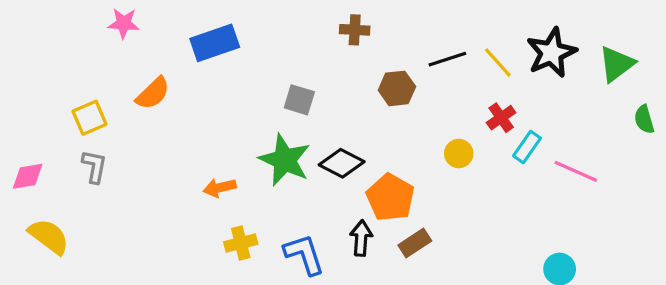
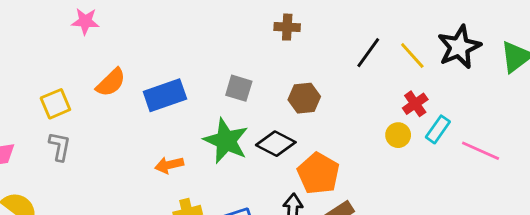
blue rectangle: (215, 43) -> (165, 95), moved
black line: (447, 59) -> (368, 53), turned -36
brown hexagon: (397, 88) -> (304, 98), moved
yellow circle: (459, 153) -> (398, 135), moved

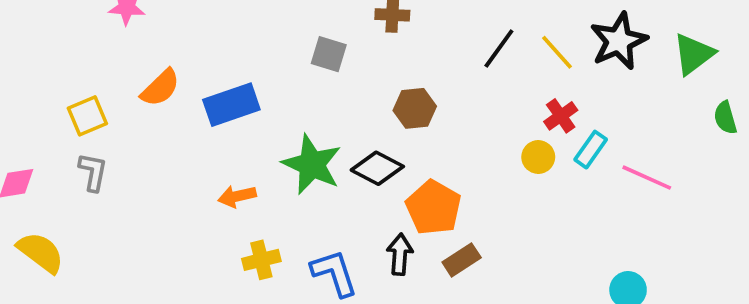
gray square: (239, 88) -> (329, 54), moved

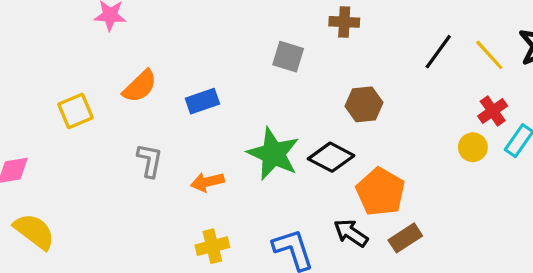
blue rectangle: (231, 105) -> (202, 101), size x0.7
gray L-shape: (93, 172) -> (150, 160), moved
black arrow: (400, 254) -> (351, 233), turned -60
yellow cross: (261, 260) -> (212, 246), moved

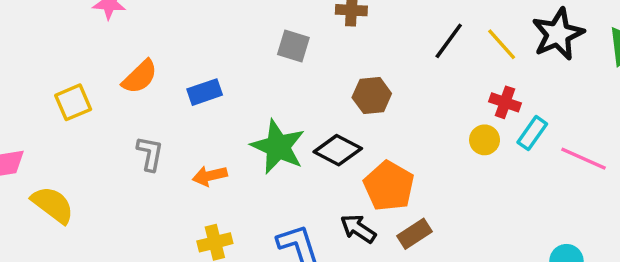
red cross: (493, 111) -> (505, 102), turned -36
yellow semicircle: (34, 231) -> (53, 205), moved

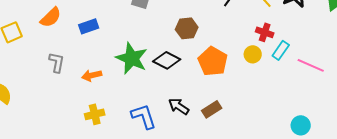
orange pentagon: (389, 186) -> (213, 61), moved

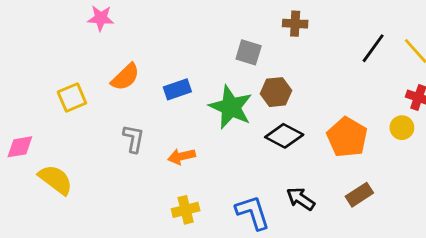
brown hexagon: (187, 28) -> (276, 92), moved
green star: (132, 58) -> (231, 107), moved
brown rectangle: (212, 109) -> (359, 195), moved

